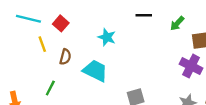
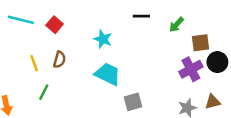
yellow line: (42, 44) -> (34, 63), moved
purple cross: (191, 66) -> (191, 69), turned 35
cyan trapezoid: (95, 71) -> (108, 74), moved

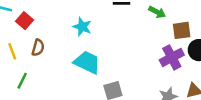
red square: (55, 25) -> (25, 21), moved
green arrow: (176, 25) -> (157, 12), turned -105

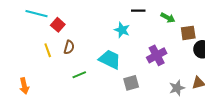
cyan star: (82, 27) -> (122, 30), moved
purple cross: (172, 57) -> (157, 55), moved
green line: (22, 81) -> (79, 75), moved, turned 40

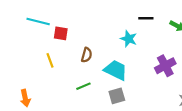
red square: (58, 25) -> (61, 33), turned -32
brown semicircle: (69, 47) -> (87, 55), moved
gray square: (131, 83) -> (117, 96), moved

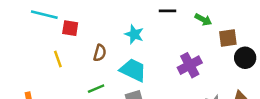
cyan star: (129, 39) -> (134, 34), moved

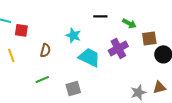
purple cross: (190, 65) -> (118, 48), moved
cyan trapezoid: (133, 70) -> (89, 57), moved

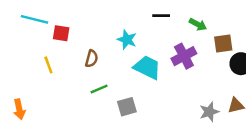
green line: (42, 79) -> (99, 89), moved

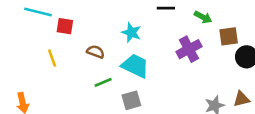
brown semicircle: (91, 59) -> (96, 52), turned -84
cyan trapezoid: (147, 67) -> (135, 66), moved

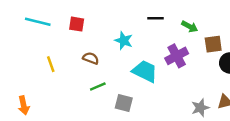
red square: (65, 26) -> (77, 24), moved
cyan trapezoid: (135, 66) -> (145, 71), moved
gray square: (131, 100) -> (124, 103), turned 30

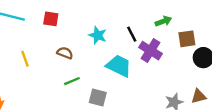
black line: (155, 18) -> (132, 34), moved, turned 63
green arrow: (190, 26) -> (163, 21), turned -49
purple cross: (177, 56) -> (151, 51), turned -30

